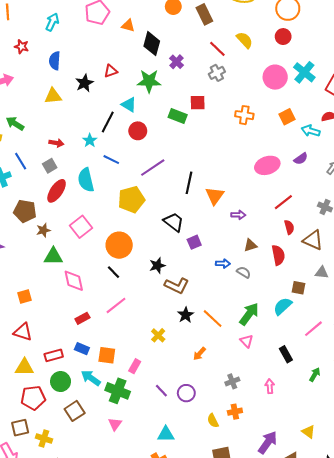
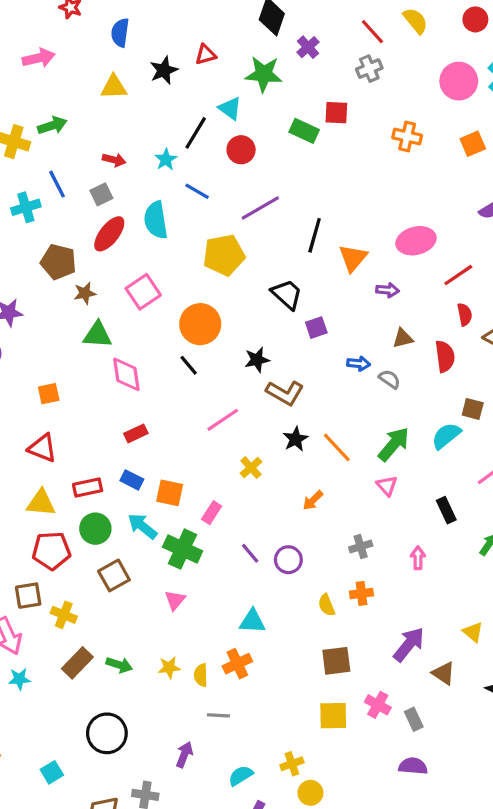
green arrow: (15, 124) -> (52, 125), turned 126
pink ellipse: (267, 165) -> (416, 241), moved
pink line: (116, 305) -> (223, 420), moved

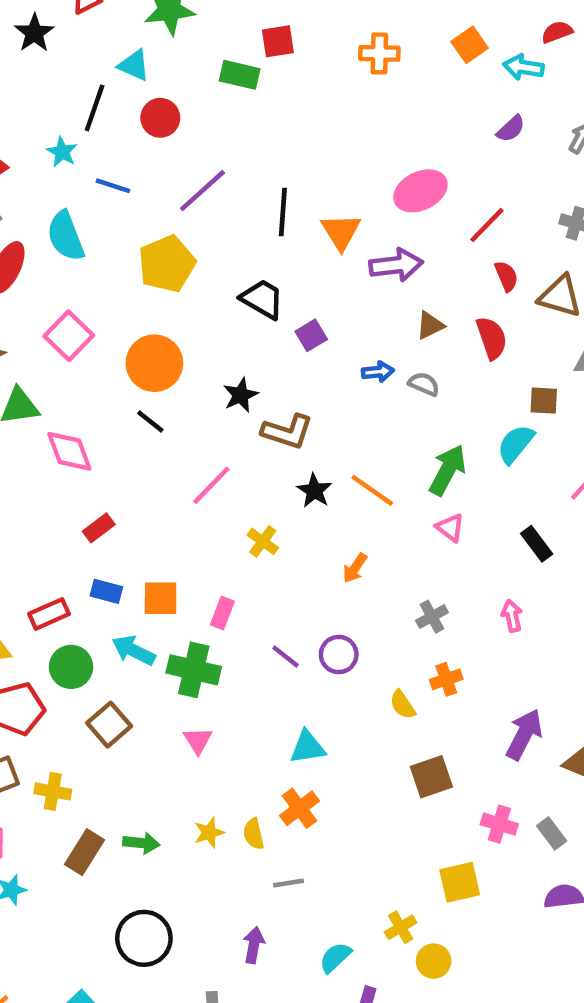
purple arrow: (387, 290) -> (396, 265), size x1.6
yellow square: (333, 716) -> (460, 882), moved

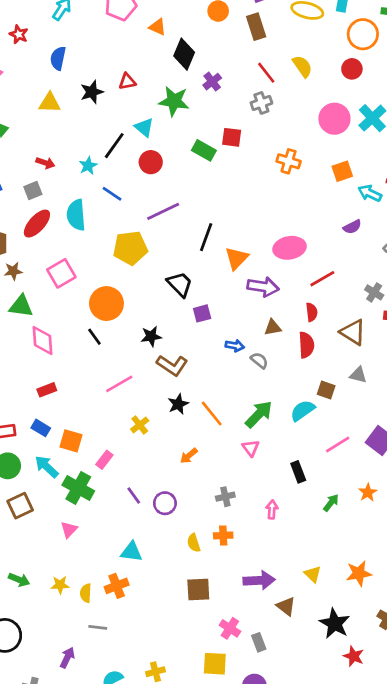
red semicircle: (506, 276) -> (312, 312), moved
purple arrow: (524, 734) -> (259, 580), turned 44
yellow square: (460, 882) -> (215, 664), moved

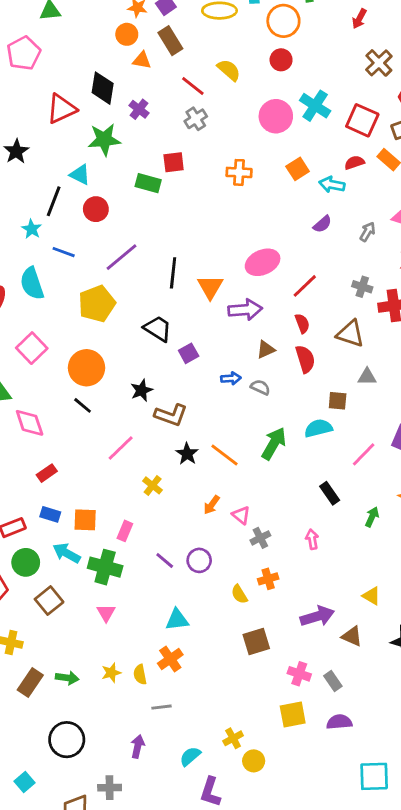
orange triangle: (158, 27) -> (142, 60), moved
red triangle: (127, 81) -> (61, 109), moved, size x1.6
cyan semicircle: (303, 411) -> (318, 428), turned 35
pink triangle: (251, 448) -> (241, 515), moved

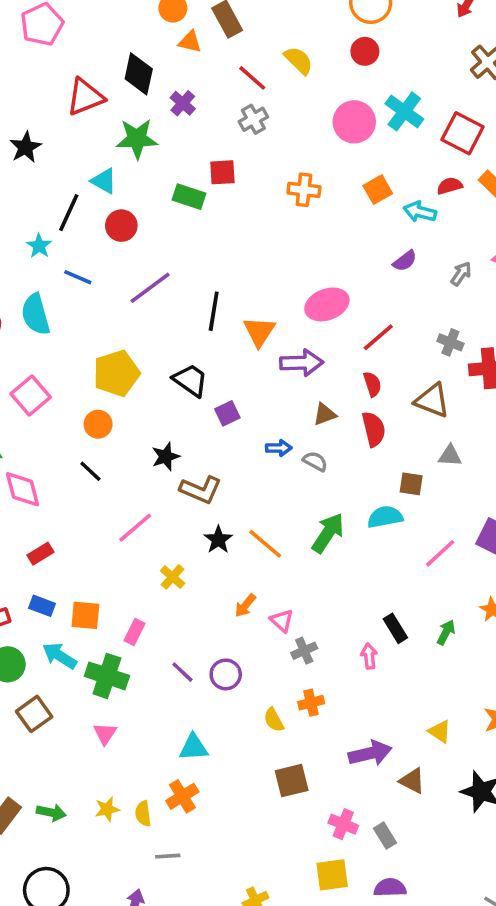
yellow pentagon: (97, 304) -> (116, 373), moved
orange circle: (87, 368) -> (98, 424), size x0.6
black rectangle: (330, 493) -> (395, 628), moved

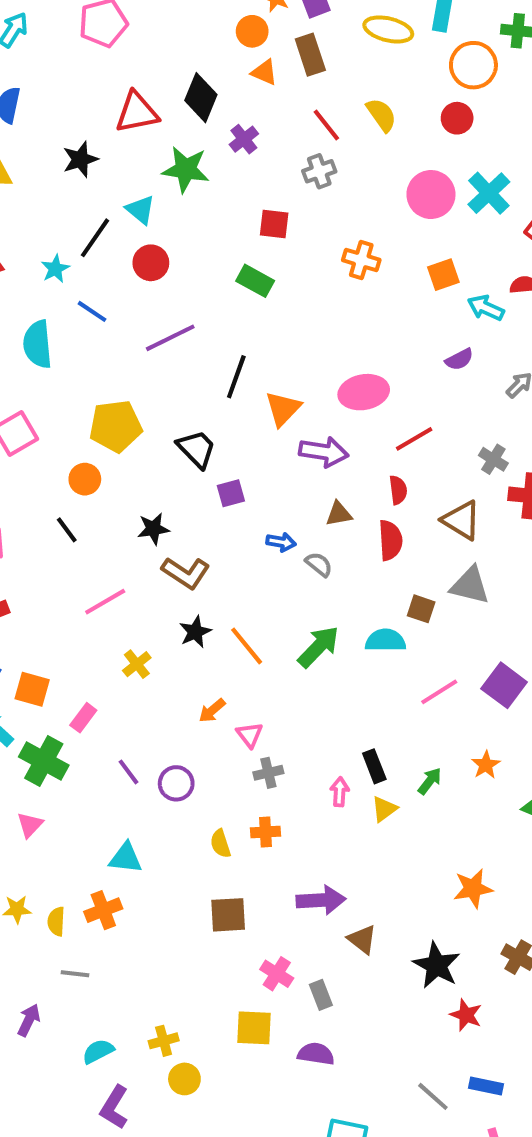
black star: (26, 147) -> (80, 159), moved
green rectangle: (189, 197) -> (255, 281), moved
gray triangle: (450, 456) -> (470, 585), size x1.5
yellow triangle: (440, 731) -> (384, 809), moved, turned 40

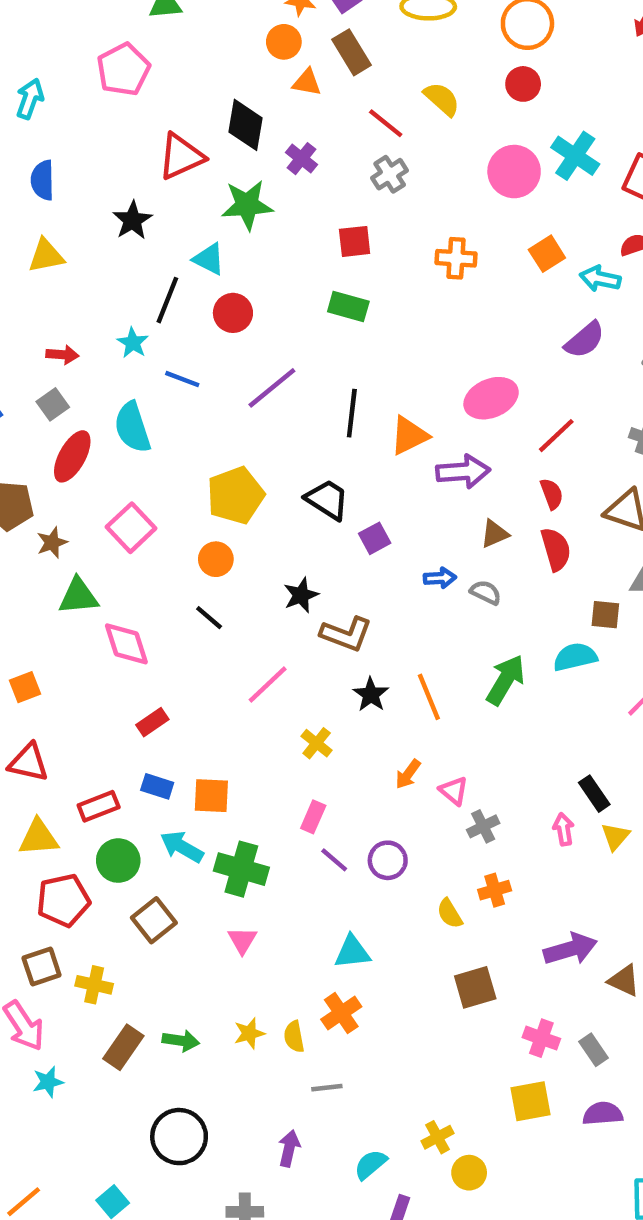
purple semicircle: (459, 359) -> (585, 340), size x1.4
orange triangle: (283, 409) -> (409, 436), turned 33
orange line: (247, 646) -> (429, 697), turned 30
pink rectangle: (83, 718) -> (313, 817), moved

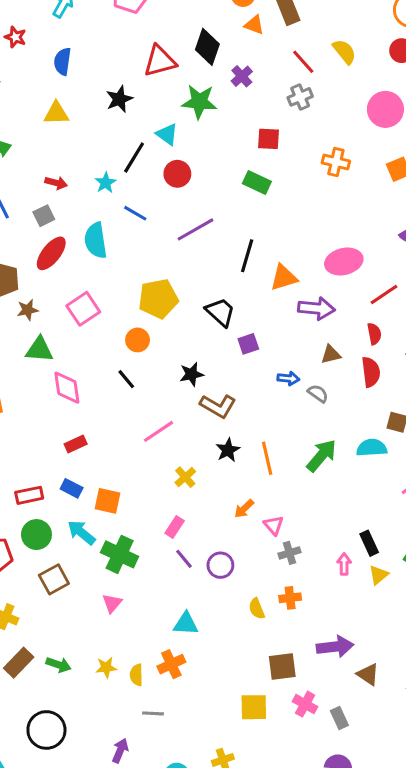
brown square: (475, 987) -> (282, 667), moved
yellow square: (531, 1101) -> (254, 707), moved

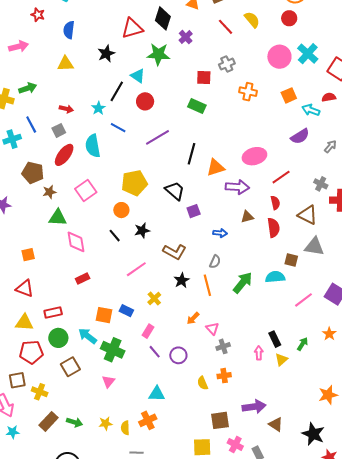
gray cross: (300, 97) -> (227, 64), moved
black star: (192, 374) -> (142, 231), moved
gray semicircle: (318, 393) -> (215, 262), moved, turned 80
blue rectangle: (72, 488) -> (126, 311), moved

